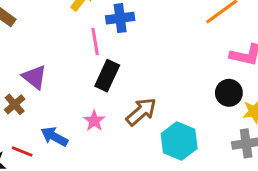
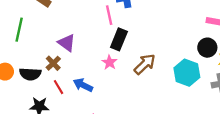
pink star: (94, 121) -> (109, 62), moved
cyan hexagon: (179, 141) -> (187, 73), moved
red line: (22, 152) -> (58, 87), moved, turned 40

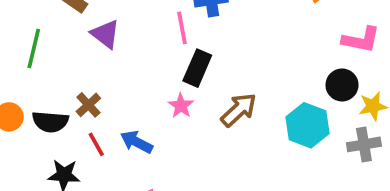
purple triangle: (67, 43) -> (105, 34), moved

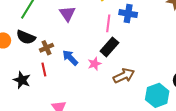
black semicircle: (50, 122) -> (26, 37), moved
blue arrow: (136, 142) -> (70, 58), moved

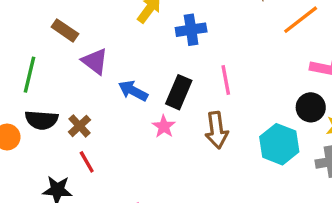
pink line: (108, 23) -> (226, 80), moved
blue arrow: (70, 58) -> (133, 91), moved
brown arrow: (124, 76) -> (217, 130), turned 125

